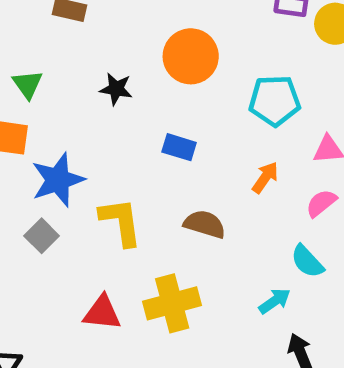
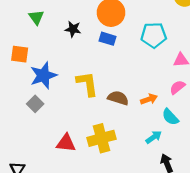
green triangle: (28, 84) -> (36, 17), moved
blue rectangle: (179, 147) -> (107, 39), moved
orange arrow: (265, 178) -> (149, 99), moved, turned 35
yellow L-shape: (121, 222) -> (87, 84), moved

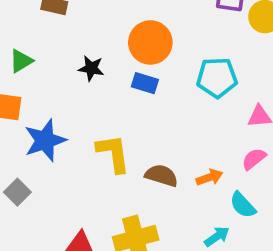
green triangle: (36, 17) -> (21, 61), moved, turned 35
gray square: (35, 104) -> (17, 192), moved

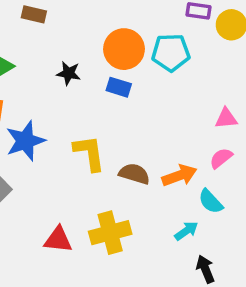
cyan pentagon: (217, 78) -> (171, 53), moved
orange arrow: (209, 177) -> (179, 175), size x1.4

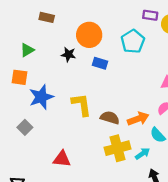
orange circle: (124, 49) -> (89, 35), moved
cyan pentagon: (171, 53) -> (133, 41), turned -30
yellow cross: (110, 233) -> (117, 148), moved

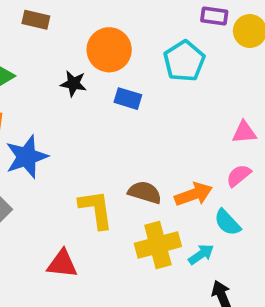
yellow L-shape: (82, 105) -> (96, 209), moved

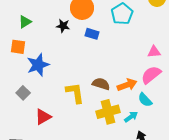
pink semicircle: (239, 176) -> (151, 75), size x1.5
red triangle: (62, 264) -> (43, 117), moved, turned -36

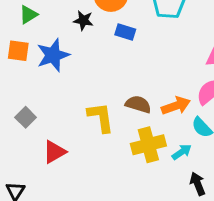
blue star: (38, 65) -> (53, 55), moved

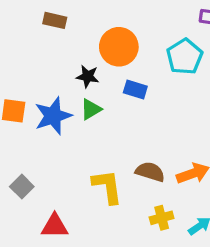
green triangle: (28, 15) -> (91, 109), moved
yellow cross: (148, 145) -> (162, 218), size x0.6
red triangle: (54, 152) -> (55, 226), turned 30

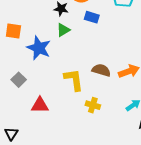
blue star: (53, 116) -> (39, 48), moved, turned -30
yellow cross: (162, 218) -> (93, 105), moved, turned 32

